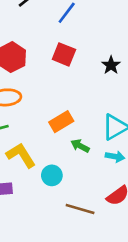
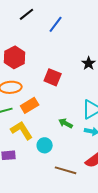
red square: (64, 54) -> (53, 77), moved
orange rectangle: (61, 122) -> (30, 105), moved

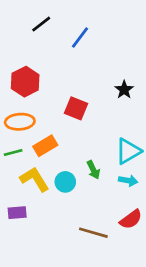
green arrow: (66, 123) -> (93, 170), turned -144
cyan circle: (45, 145) -> (65, 182), moved

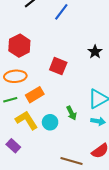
purple rectangle: (17, 213) -> (13, 146), turned 48

